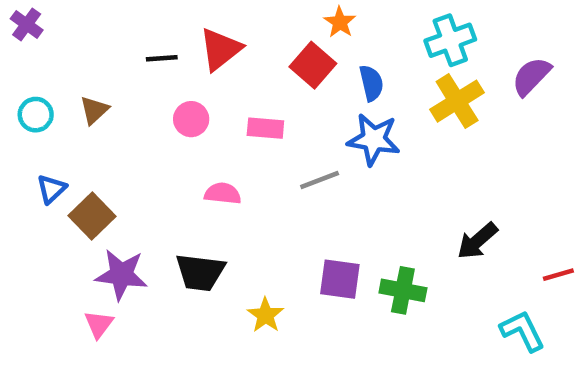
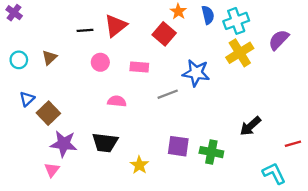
blue semicircle: (371, 83) -> (208, 15), moved

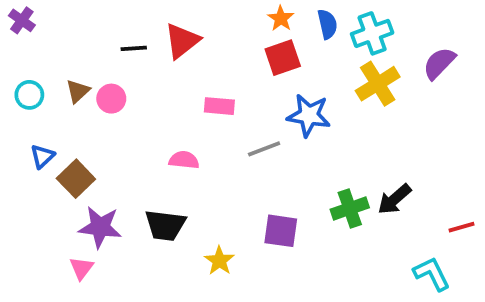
red square: (164, 34) -> (283, 58), moved, turned 30
pink circle: (100, 62) -> (111, 99), moved
green cross: (211, 152) -> (350, 209), moved, turned -30

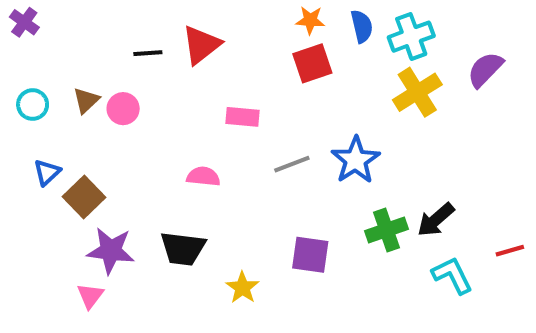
orange star: (281, 18) -> (310, 20), turned -30
blue star: (309, 115) -> (356, 160), moved, turned 30
cyan L-shape: (432, 274) -> (452, 275), moved

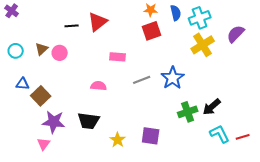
blue triangle: (47, 172) -> (23, 84), turned 48
red line: (510, 251) -> (243, 137), moved
purple square: (310, 255) -> (151, 136), moved

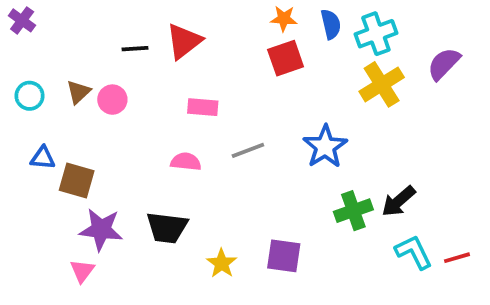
pink rectangle: (118, 57) -> (203, 107), moved
gray line: (142, 80) -> (248, 150), moved
brown square: (41, 96) -> (77, 180), turned -30

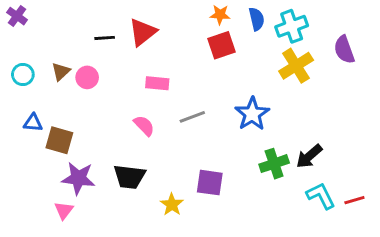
purple semicircle: (444, 64) -> (344, 50), turned -64
pink semicircle: (186, 162) -> (144, 126), turned 40
purple square: (284, 256) -> (210, 183), moved

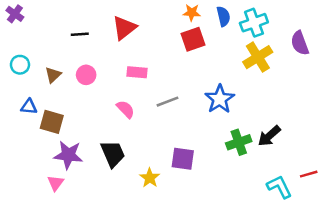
black line: (105, 38) -> (80, 34), moved
brown triangle: (61, 72) -> (53, 75), moved
pink circle: (87, 77) -> (86, 75), moved
black trapezoid: (129, 177) -> (113, 154), turned -120
cyan L-shape: (321, 196) -> (279, 187), moved

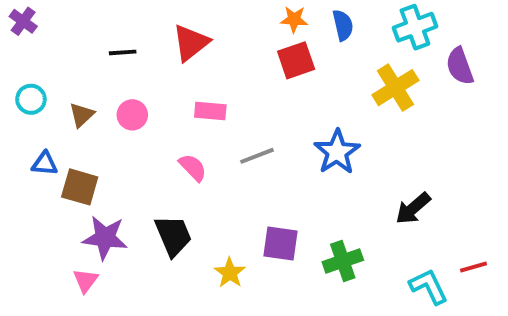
cyan cross: (254, 23) -> (415, 27), moved
green cross: (239, 142) -> (343, 261), moved

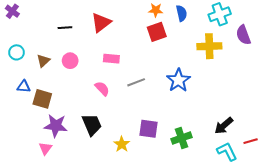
yellow cross: (395, 88) -> (209, 46), turned 30
black arrow: (413, 208) -> (224, 126), moved

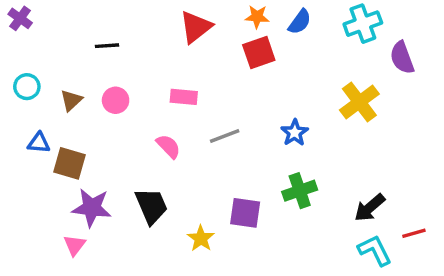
blue semicircle: (181, 13) -> (300, 22), turned 49
red triangle: (101, 23) -> (196, 27), moved
yellow cross: (209, 46) -> (359, 102), moved, turned -35
blue star: (178, 80) -> (295, 133), size x0.7
green cross: (181, 138) -> (300, 191), moved

